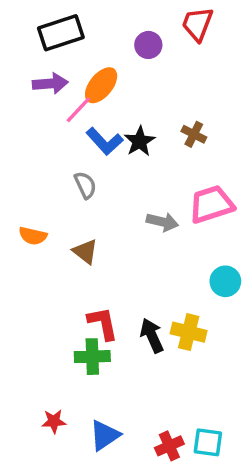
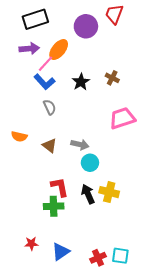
purple circle: (148, 45) -> (86, 26), size x1.5
blue L-shape: (105, 141) -> (44, 82), moved
gray arrow: (162, 222) -> (80, 145), moved
cyan circle: (225, 281) -> (90, 163), moved

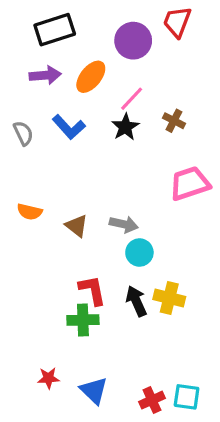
pink line: (45, 64) -> (132, 99), moved
gray semicircle: (50, 107) -> (23, 133), moved
blue triangle: (61, 252) -> (94, 391), turned -42

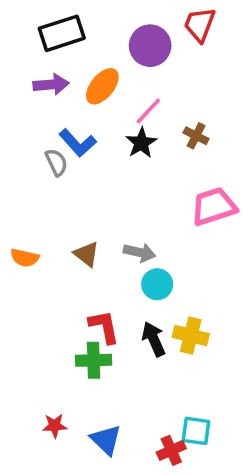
gray semicircle: (23, 133) -> (56, 162), moved
orange semicircle: (30, 212) -> (25, 258), moved
cyan square: (187, 397) -> (196, 431), moved

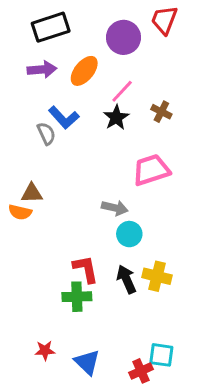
pink trapezoid: (214, 206) -> (151, 170), moved
brown triangle: (86, 254) -> (32, 193), moved, turned -40

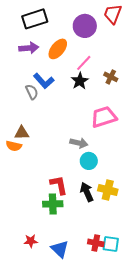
red cross: (141, 371) -> (96, 243), moved, turned 35

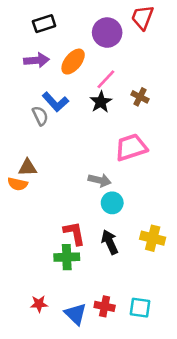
black rectangle: (35, 19) -> (44, 24), size x0.7
yellow cross: (108, 190) -> (153, 238), moved
red cross: (96, 243) -> (105, 306), moved

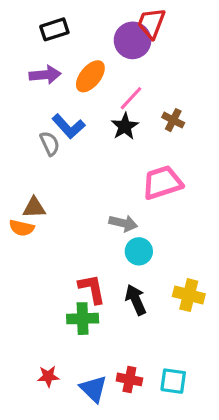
red trapezoid: (142, 17) -> (151, 23), moved

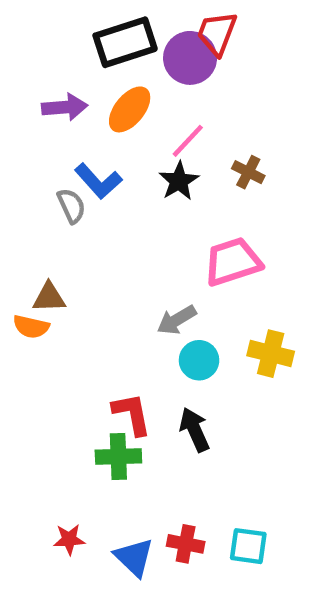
black rectangle: (54, 29) -> (125, 42), moved, size x1.5
gray arrow: (123, 223) -> (177, 320), turned 136
yellow cross: (189, 295) -> (271, 354), moved

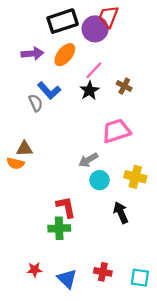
black arrow: (195, 430) -> (121, 213), moved
red cross: (186, 544) -> (103, 272), moved
cyan square: (248, 546) -> (140, 278), moved

